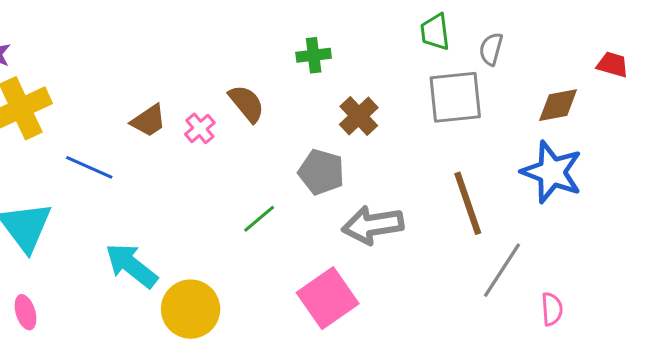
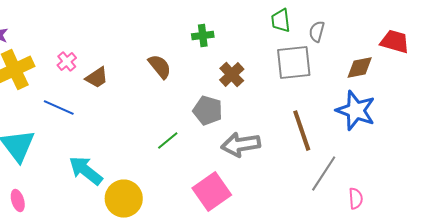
red trapezoid: (613, 65) -> (395, 42), size x1.4
pink cross: (200, 128) -> (67, 62), moved

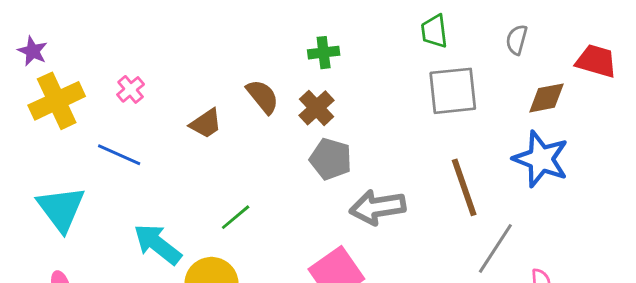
gray semicircle: (317, 32) -> (517, 40), moved
brown cross: (232, 75) -> (316, 108), moved
brown trapezoid: (97, 78) -> (206, 123), moved
green line: (168, 141) -> (236, 217), moved

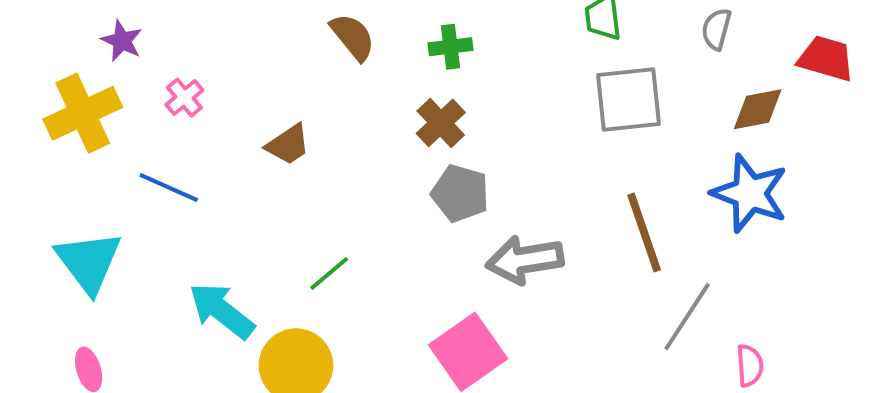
purple star: (33, 51) -> (122, 41), moved
brown semicircle: (263, 97) -> (353, 37), moved

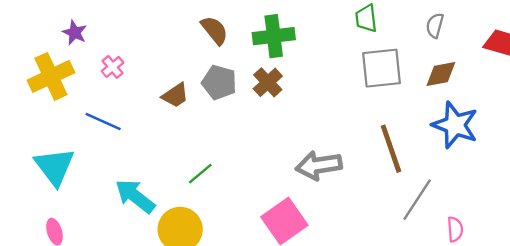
green cross: (450, 47) -> (274, 36), size x1.6
brown diamond: (758, 109) -> (441, 74), moved
gray pentagon: (460, 193) -> (219, 82), moved

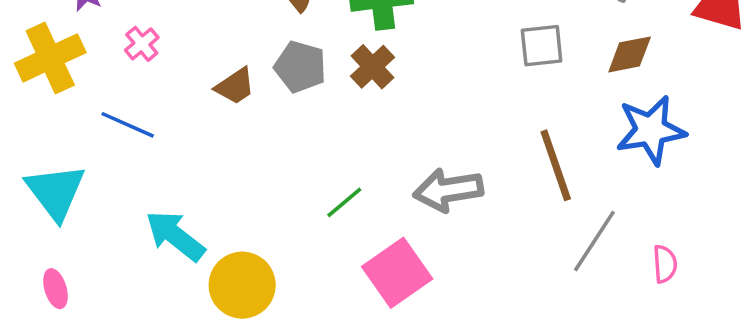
gray square: (382, 68) -> (542, 46), size x0.7
blue star: (455, 125) -> (651, 130), turned -30
green line: (200, 174) -> (344, 202), moved
pink semicircle: (455, 229) -> (665, 264), moved

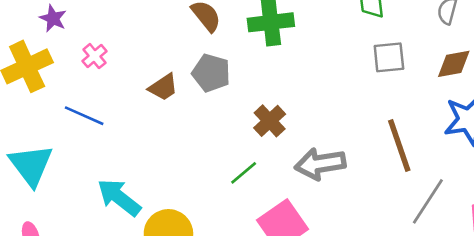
brown cross: (372, 67) -> (270, 121), moved

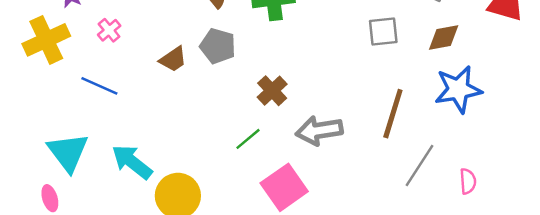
brown line: (399, 146) -> (393, 114), turned 36
cyan triangle: (31, 165) -> (68, 152), moved

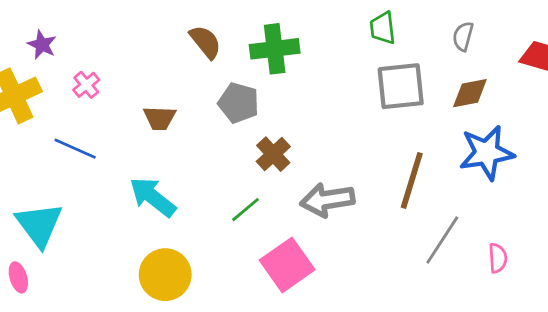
gray square: (383, 31) -> (401, 86), size x1.4
gray pentagon: (218, 46) -> (239, 103), moved
brown trapezoid: (173, 59) -> (160, 118), turned 36
cyan arrow: (132, 162) -> (153, 197), moved

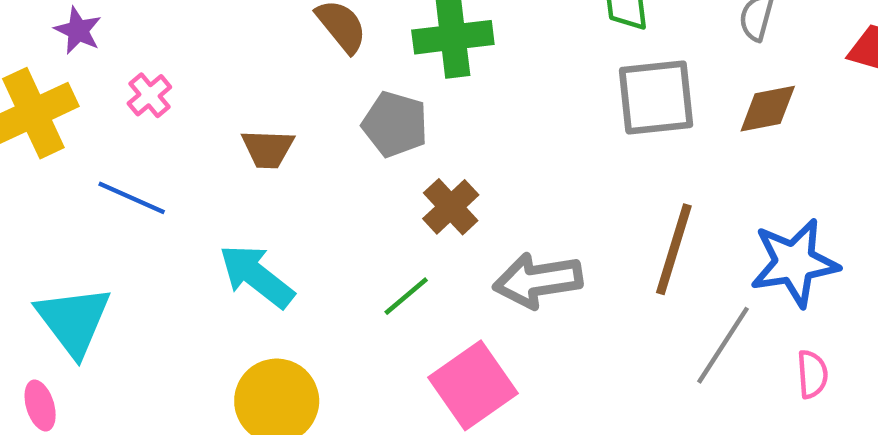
blue star: (487, 153) -> (794, 263), moved

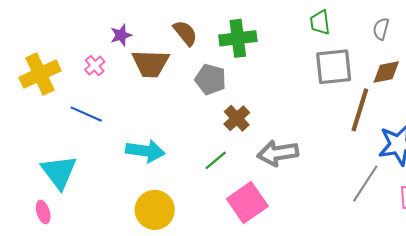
purple star: (78, 31) -> (121, 35), moved, turned 30
brown trapezoid: (268, 149) -> (150, 64), moved, size x1.5
brown line: (674, 249) -> (360, 110), moved
cyan arrow: (257, 276) -> (145, 151), turned 150

